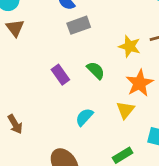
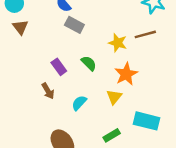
gray rectangle: (79, 25) -> (74, 25), turned 48
brown arrow: (15, 124) -> (48, 91), moved

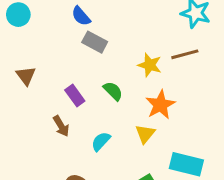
brown triangle: (20, 27) -> (26, 76), moved

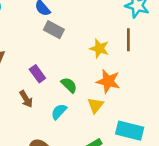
brown line: (185, 54) -> (128, 40), turned -75
green semicircle: (113, 91) -> (69, 85), moved
orange star: (160, 105) -> (108, 81), turned -30

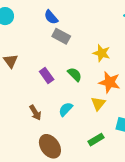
green semicircle: (69, 85) -> (75, 74), moved
brown arrow: (26, 99) -> (35, 113), moved

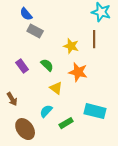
yellow triangle: (98, 104) -> (56, 88), moved, turned -32
cyan semicircle: (66, 109) -> (46, 111), moved

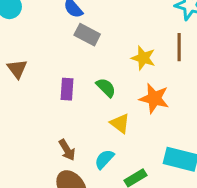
purple rectangle: (22, 66) -> (67, 89), turned 40
brown arrow: (12, 99) -> (67, 150), moved

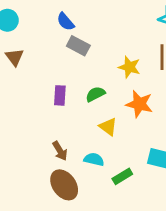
brown triangle: (17, 69) -> (14, 57), moved
green semicircle: (106, 88) -> (95, 94), turned -72
cyan semicircle: (104, 159) -> (94, 159), turned 60

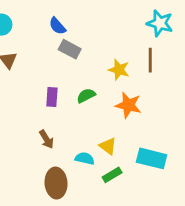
yellow triangle: (108, 127) -> (108, 146), moved
brown arrow: (60, 151) -> (46, 139), moved
brown ellipse: (64, 185) -> (56, 183), turned 32

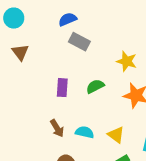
blue semicircle: (57, 26) -> (68, 19), turned 108
cyan semicircle: (85, 158) -> (85, 132), moved

